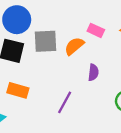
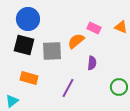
gray square: (45, 41) -> (52, 51), moved

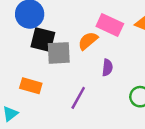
pink rectangle: (94, 28) -> (110, 25), size x1.5
black square: (24, 45) -> (43, 40), moved

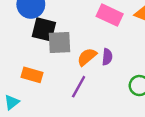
orange semicircle: (88, 41) -> (87, 57), moved

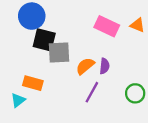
purple line: (79, 87) -> (92, 92), moved
cyan triangle: (12, 102) -> (18, 100), moved

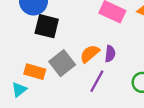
gray square: (59, 52) -> (62, 63), moved, turned -35

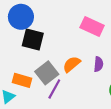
purple semicircle: (110, 54) -> (99, 64), moved
purple line: (97, 81) -> (54, 89), moved

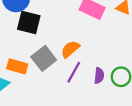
purple semicircle: (99, 64) -> (99, 76), moved
purple line: (54, 89) -> (74, 72), moved

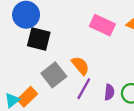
orange semicircle: (70, 49) -> (80, 66), turned 90
orange rectangle: (17, 66) -> (27, 97), moved, turned -60

